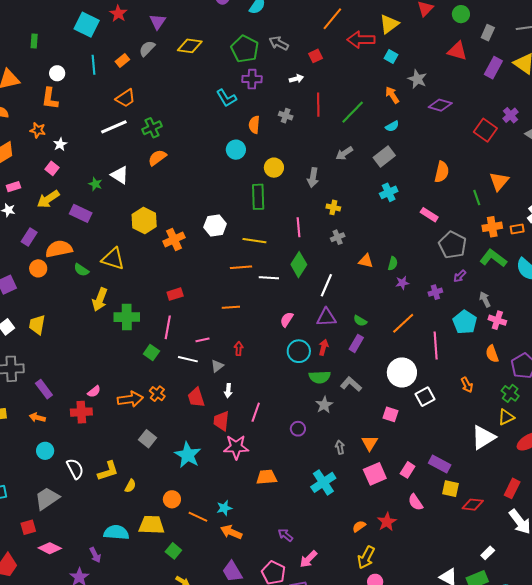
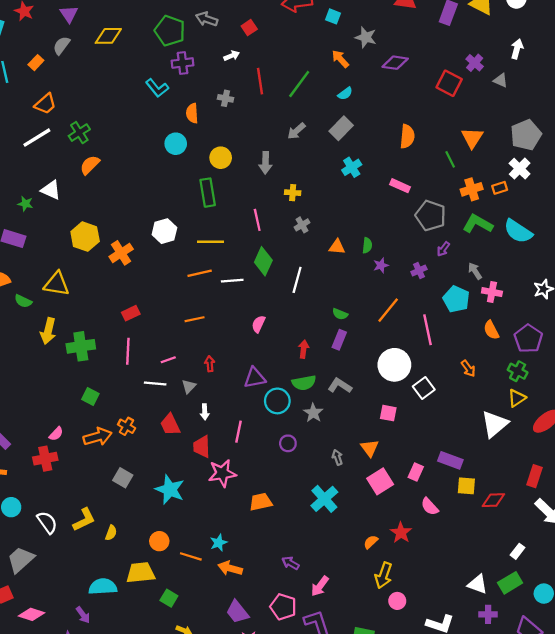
purple triangle: (326, 317) -> (255, 378), moved
cyan circle: (299, 351) -> (277, 401), moved
green square: (151, 352) -> (90, 397), moved

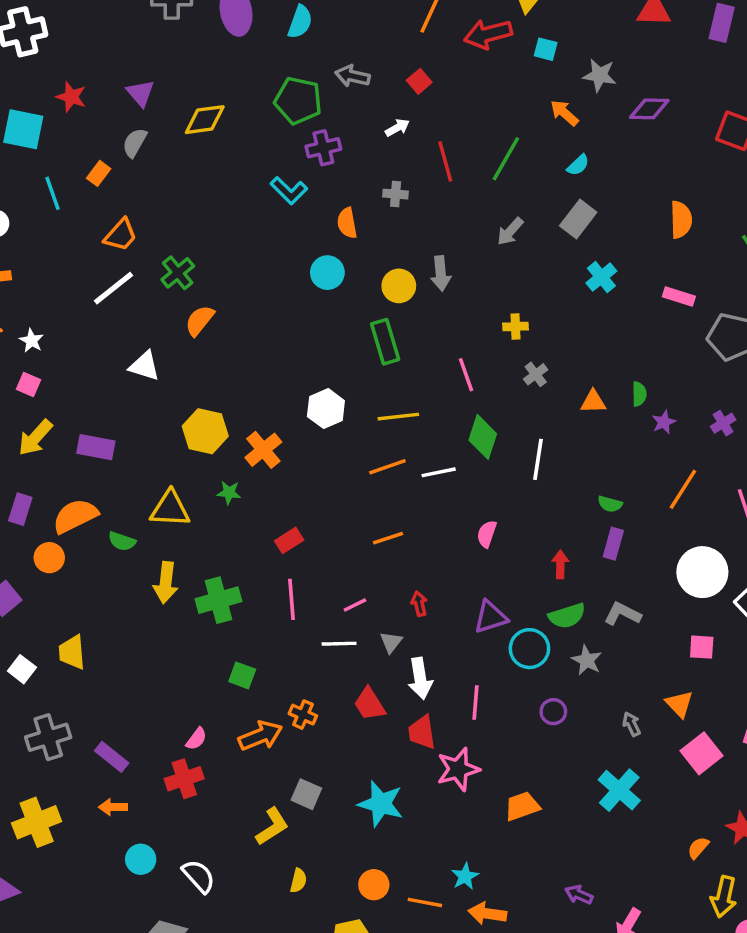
gray arrow: (265, 163) -> (441, 274), moved
green star: (25, 204) -> (229, 493), moved
white arrow: (205, 412) -> (420, 678), size x1.6
yellow L-shape: (84, 520) -> (272, 826), moved

